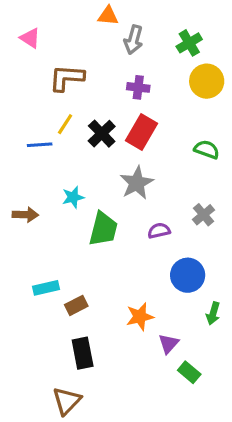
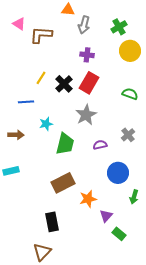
brown L-shape: (67, 78) -> (41, 35), moved
blue line: (40, 145) -> (26, 102), moved
cyan rectangle: (46, 288) -> (11, 171), moved
brown rectangle: (76, 305) -> (63, 183), moved, size x1.6

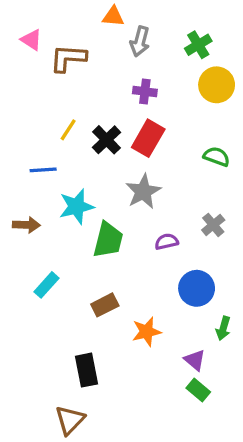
cyan star: (46, 124) -> (76, 207), size x1.5
cyan rectangle: (11, 171) -> (46, 285), moved, turned -35
brown rectangle: (63, 183) -> (105, 305), size x0.7
purple triangle: (106, 216) -> (195, 360), moved, turned -32

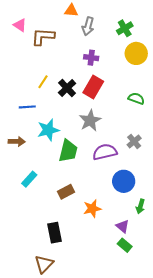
purple semicircle: (167, 242) -> (105, 152), size x1.6

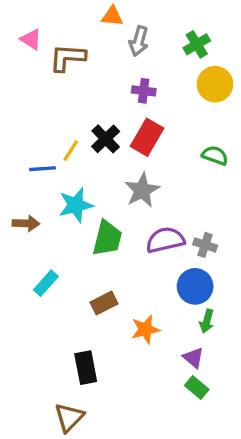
yellow line: (43, 82) -> (71, 150), moved
gray cross: (134, 141) -> (205, 245), moved, turned -32
green arrow: (140, 206) -> (207, 321), moved

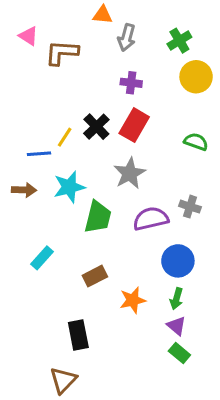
brown arrow: (26, 223) -> (24, 190), moved
gray cross: (205, 245) -> (190, 207), moved
green arrow: (207, 321) -> (176, 299), moved

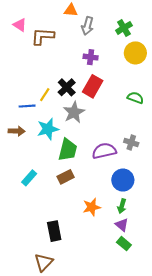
gray star: (130, 173) -> (74, 112), moved
brown rectangle: (95, 276) -> (66, 177), moved

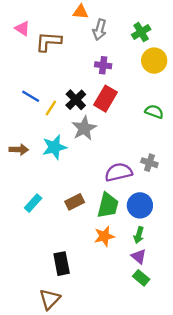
blue line: (27, 106) -> (31, 96), moved, turned 35
green trapezoid: (68, 150) -> (108, 205), moved

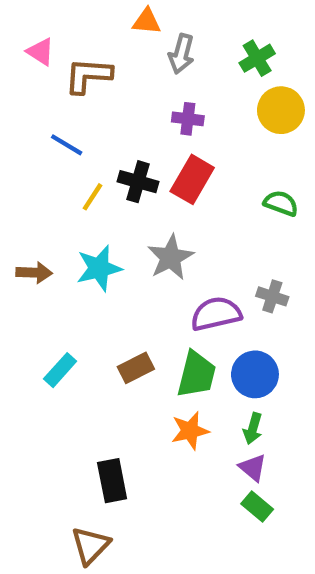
blue line: (31, 96) -> (67, 145), moved
black cross: (76, 100) -> (138, 182), turned -30
gray star: (84, 128) -> (170, 257), moved

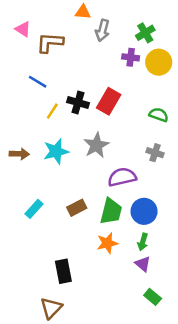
purple cross: (188, 119) -> (131, 57), moved
gray cross: (272, 296) -> (155, 153), moved
green rectangle: (257, 507) -> (153, 297), moved

